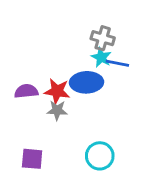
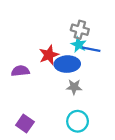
red star: (57, 91) -> (49, 55), moved, turned -30
gray star: (57, 110) -> (74, 87), moved
purple square: (32, 159) -> (25, 124), turned 30

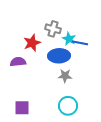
gray cross: (80, 30) -> (53, 29), moved
red star: (49, 55) -> (32, 43), moved
purple square: (25, 124) -> (22, 108), turned -35

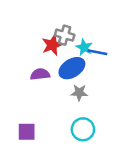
red star: (32, 43) -> (52, 45), moved
blue ellipse: (59, 56) -> (72, 68), turned -30
purple semicircle: (18, 62) -> (40, 74), moved

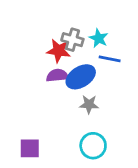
red star: (52, 45) -> (59, 51), turned 30
cyan star: (84, 47) -> (99, 38), moved
purple semicircle: (40, 74) -> (57, 75), moved

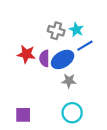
red star: (59, 51) -> (26, 54), moved
blue line: (110, 59) -> (85, 46), turned -42
purple semicircle: (57, 75) -> (44, 58), turned -84

